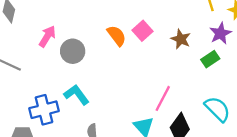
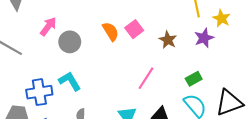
green rectangle: (210, 59) -> (194, 79), moved
pink line: (163, 98) -> (146, 78), moved

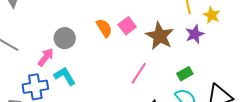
pink arrow: (48, 26) -> (46, 57), moved
brown star: (168, 40) -> (160, 36), size x1.6

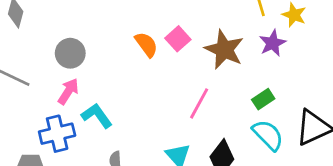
gray circle: (65, 38) -> (70, 53), moved

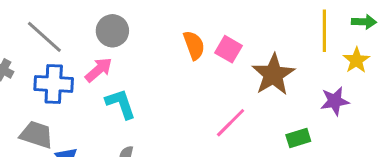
pink square: (178, 39) -> (228, 49), turned -35
purple star: (273, 43) -> (335, 101), moved
blue cross: (57, 134) -> (54, 84), moved

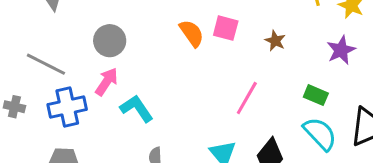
brown star: (273, 75) -> (275, 41), size x0.5
green rectangle: (298, 138) -> (316, 95), turned 55

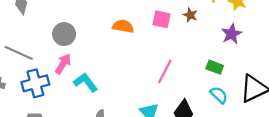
pink square: (226, 28) -> (161, 19), moved
orange semicircle: (192, 33) -> (123, 26), turned -42
brown star: (275, 41) -> (190, 15), moved
cyan semicircle: (320, 134) -> (219, 95), size x0.7

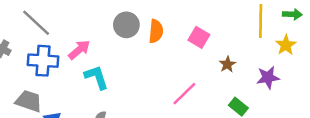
brown star: (190, 15) -> (227, 64), moved
orange semicircle: (123, 26) -> (156, 31), turned 66
gray circle: (64, 34) -> (126, 25), moved

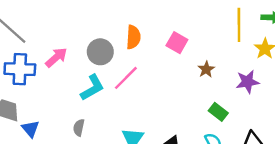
gray circle: (126, 25) -> (100, 52), moved
cyan L-shape: (97, 77) -> (92, 88), moved, turned 80
pink line: (184, 94) -> (126, 78), moved

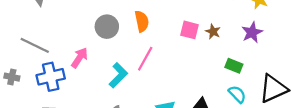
pink square: (177, 43) -> (189, 30), moved
gray circle: (100, 52) -> (107, 27), moved

